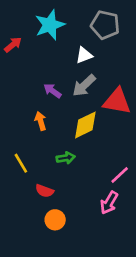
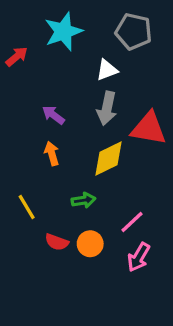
gray arrow: (84, 85) -> (107, 108), turned -35
purple arrow: (52, 91) -> (53, 115), moved
pink line: (120, 175) -> (132, 222), moved
orange circle: (55, 220) -> (90, 244), moved

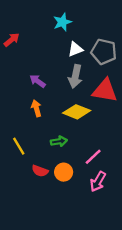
cyan star: (63, 32) -> (62, 22), moved, size x0.7
gray pentagon: (134, 32) -> (104, 52), moved
yellow diamond: (109, 159) -> (77, 112), turned 48

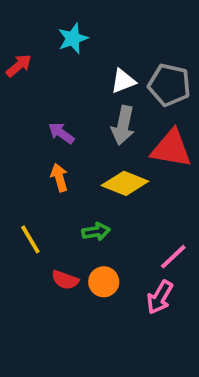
cyan star: (62, 22) -> (73, 39), moved
pink line: (93, 157) -> (173, 257), moved

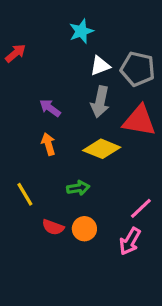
cyan star: (73, 39) -> (81, 31), moved

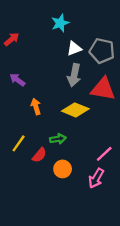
purple arrow: (50, 108) -> (17, 80), moved
yellow line: (25, 194) -> (19, 143), turned 66
red semicircle: (53, 227) -> (39, 155), moved, turned -70

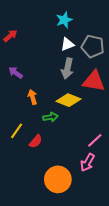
cyan star: (60, 23) -> (64, 20), moved
green arrow: (58, 139) -> (50, 117), moved
orange circle: (63, 169) -> (58, 179), moved, size x1.6

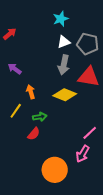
green arrow: (50, 117) -> (40, 117), moved
yellow line: (17, 131) -> (16, 111), moved

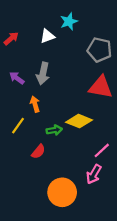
white triangle: (64, 42) -> (47, 36), moved
gray arrow: (64, 65) -> (43, 74), moved
yellow diamond: (65, 95) -> (79, 121), moved
green arrow: (40, 117) -> (54, 130), moved

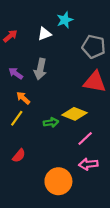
orange arrow: (35, 104) -> (23, 98), moved, turned -32
pink line: (102, 150) -> (85, 139), moved
red semicircle: (38, 152) -> (19, 156), moved
pink arrow: (94, 174) -> (88, 164), turned 54

